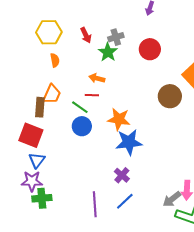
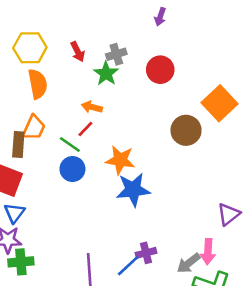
orange semicircle: (55, 60) -> (38, 84), size x1.6
red line: (92, 95) -> (85, 129), turned -48
purple cross: (122, 175) -> (146, 253), moved, turned 35

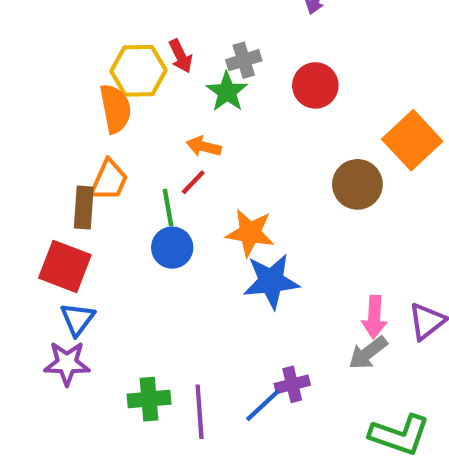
yellow hexagon: (30, 48) -> (139, 71), moved
green line: (70, 144) -> (168, 208), turned 45
pink arrow: (208, 252) -> (374, 317), moved
green cross: (21, 262) -> (149, 399), moved
gray arrow: (189, 263) -> (368, 353), moved

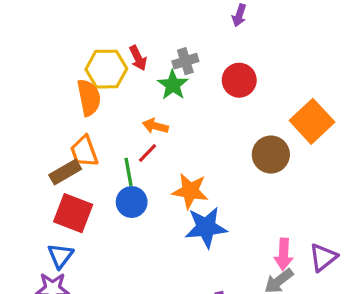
orange trapezoid: (109, 180) -> (84, 151), turned 136
brown rectangle: (84, 208) -> (65, 172), turned 56
red square: (65, 266) -> (73, 213), moved

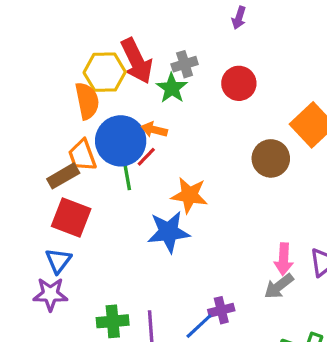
red arrow: (138, 58) -> (137, 61), size x1.8
blue circle: (132, 202) -> (121, 141), moved, size x1.6
blue star: (206, 227) -> (169, 232), moved

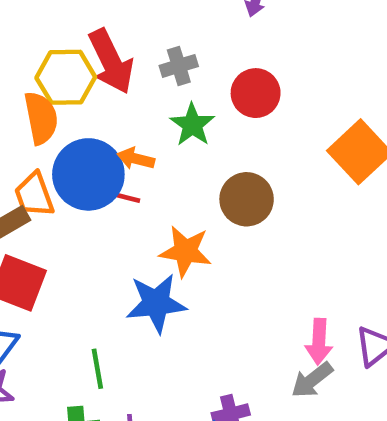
green star: (172, 88) -> (192, 125), moved
red line: (146, 157) -> (125, 197), turned 60
brown circle: (271, 158) -> (247, 199), moved
green line: (127, 176) -> (97, 369), moved

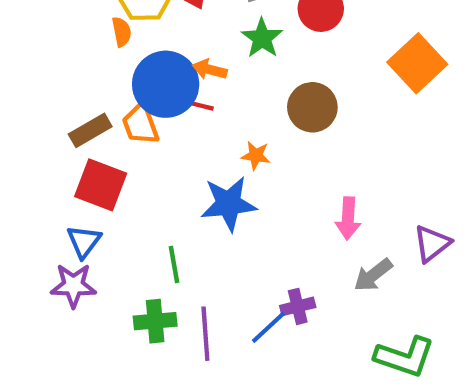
orange semicircle: (41, 118) -> (122, 32), size x0.6
orange trapezoid: (34, 195) -> (140, 124), moved
orange star: (186, 251) -> (256, 155), size x0.6
pink arrow: (319, 342) -> (348, 218), moved

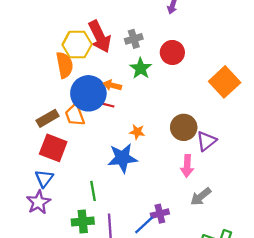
orange semicircle: (122, 32) -> (65, 65), size x1.6
brown circle: (312, 107) -> (184, 127), moved
purple triangle: (432, 244) -> (206, 141), moved
purple star: (73, 285) -> (38, 202), turned -30

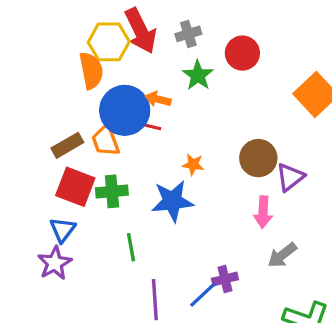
green cross: (83, 222) -> (112, 191), moved

